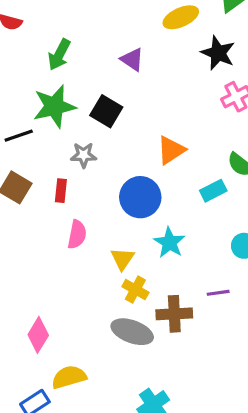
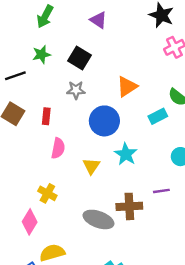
green star: (54, 106) -> (41, 54), size x0.6
gray star: (84, 155) -> (76, 90), moved
yellow cross: (135, 290) -> (47, 193), moved

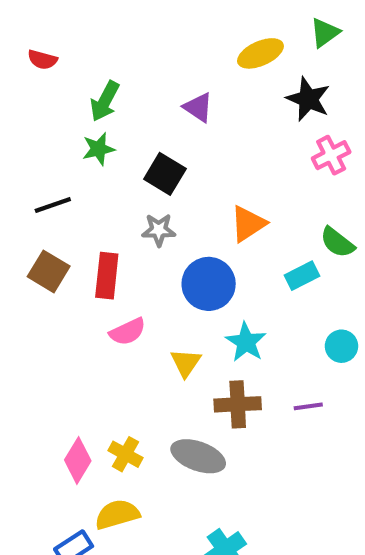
green star: (41, 54) -> (99, 149), moved
red rectangle: (46, 116) -> (107, 276), size x1.5
pink semicircle: (58, 148) -> (128, 332), turned 54
yellow cross: (47, 193) -> (125, 454), moved
brown cross: (129, 206) -> (238, 404), moved

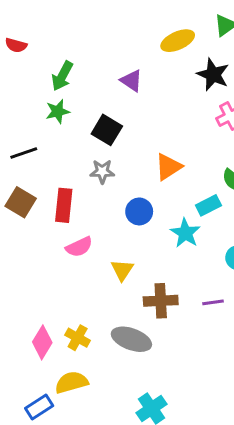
blue circle: (209, 284) -> (139, 211), size x0.7
cyan star: (246, 342) -> (185, 233), moved

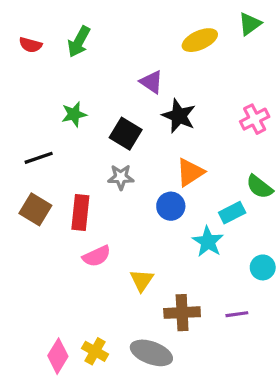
black star: (213, 75) -> (179, 116), moved
green arrow: (62, 76) -> (79, 42), moved
blue circle: (139, 211) -> (171, 206), moved

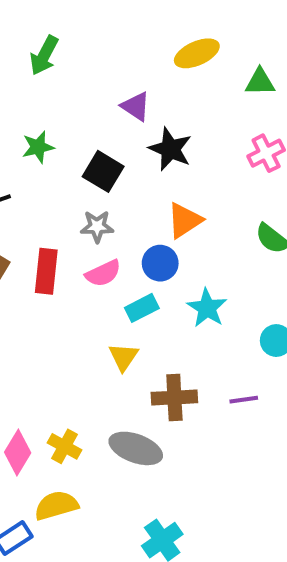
green triangle: (250, 24) -> (260, 82), moved, turned 35
cyan rectangle: (232, 213) -> (142, 308), moved
pink semicircle: (97, 256) -> (103, 273), moved

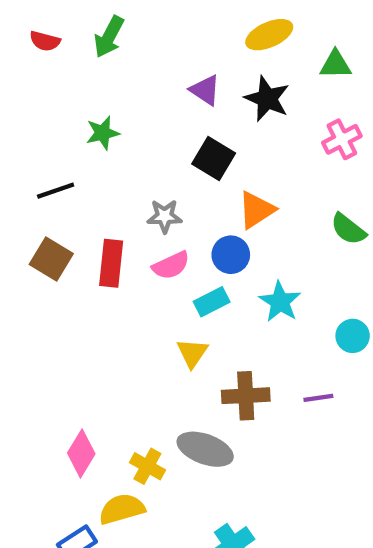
black star: (170, 149) -> (267, 99), moved
black square: (103, 171) -> (214, 159), moved
yellow cross: (64, 446) -> (147, 466), moved

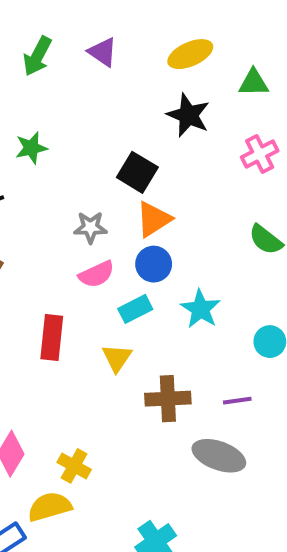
purple triangle: (205, 90) -> (103, 52), moved
orange triangle: (256, 210) -> (154, 219), moved
red rectangle: (111, 263) -> (52, 337), moved
gray ellipse: (205, 449) -> (219, 456), moved

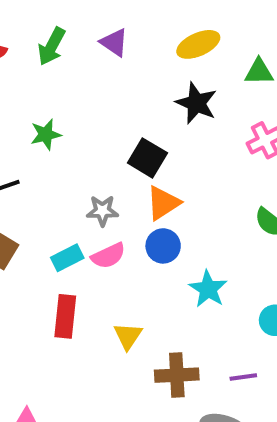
cyan rectangle: (135, 309) -> (67, 258), moved

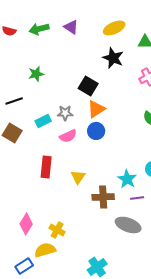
green arrow: (52, 46) -> (39, 29), turned 48
cyan rectangle: (67, 258) -> (43, 121), moved
cyan star: (208, 289) -> (127, 179), moved

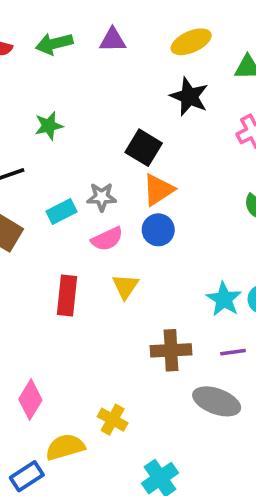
purple triangle: (71, 27) -> (113, 40), turned -35
yellow triangle: (78, 177) -> (125, 286), moved
cyan star: (127, 179) -> (224, 299), moved
yellow cross: (57, 230) -> (113, 420), moved

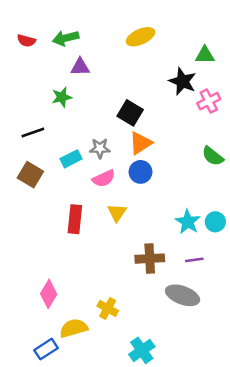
purple triangle: (113, 40) -> (80, 67), moved
yellow ellipse: (191, 42) -> (141, 37), moved
black star: (189, 97) -> (183, 81), moved

